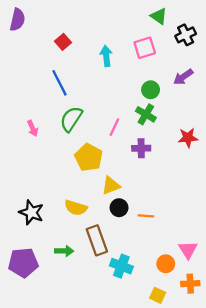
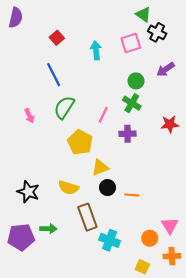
black cross: (186, 35) -> (157, 32), moved, turned -36
green arrow: (64, 251) -> (48, 229), moved

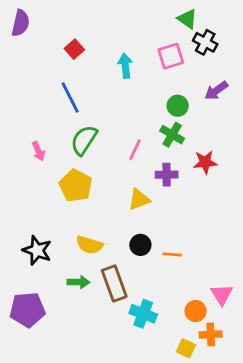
red star: (170, 124) -> (205, 162), moved
yellow pentagon: (80, 142) -> (76, 186), moved
yellow triangle: (100, 167) -> (139, 199), moved
green arrow: (48, 229) -> (78, 282), moved
orange cross: (172, 256) -> (211, 334), moved

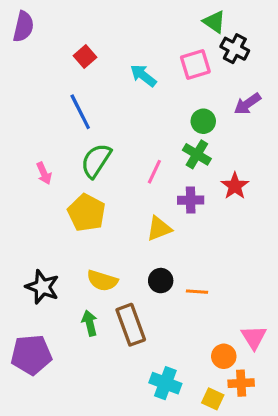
cyan arrow: (125, 66) -> (143, 75), turned -45
red star: (205, 162) -> (235, 186), turned -30
green arrow: (78, 282) -> (90, 323), turned -105
cyan cross: (143, 314) -> (165, 383), moved

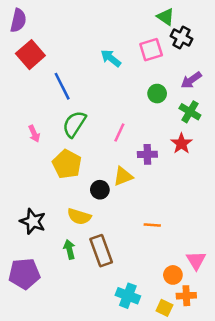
red square: (85, 57) -> (30, 55), moved, size x1.6
green cross: (197, 154) -> (190, 112), moved
black circle: (161, 281) -> (100, 190), moved

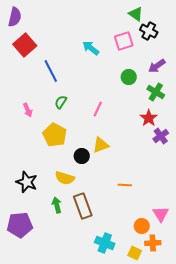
green semicircle: (74, 124) -> (61, 102), size x0.6
purple cross: (147, 154) -> (161, 136), moved, turned -35

